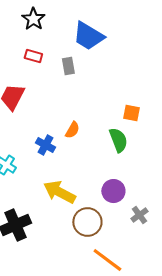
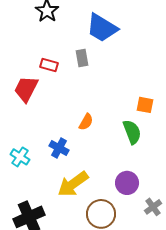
red rectangle: (33, 56) -> (49, 65), moved
blue cross: (45, 145) -> (59, 148), moved
yellow arrow: (59, 192) -> (73, 184), turned -64

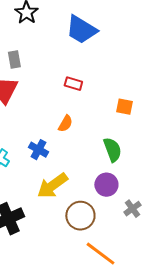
gray rectangle: (82, 58) -> (14, 60), moved
red rectangle: (49, 65) -> (73, 84), moved
green semicircle: (132, 132) -> (112, 150), moved

